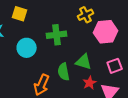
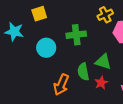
yellow square: (20, 14) -> (39, 14), turned -35
red star: (90, 83) -> (101, 83), moved

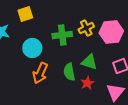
yellow cross: (105, 15) -> (86, 28), moved
orange arrow: (61, 85) -> (40, 73), moved

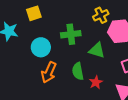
yellow cross: (86, 28) -> (101, 15), moved
green triangle: (89, 62) -> (97, 50), moved

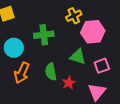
green triangle: (97, 50) -> (78, 57), moved

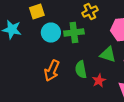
yellow cross: (74, 16) -> (90, 12), moved
cyan circle: (14, 48) -> (51, 32), moved

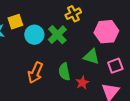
yellow square: (37, 12) -> (15, 22), moved
green cross: (74, 32) -> (57, 35), turned -36

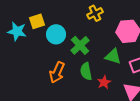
green cross: (57, 35) -> (80, 45), moved

